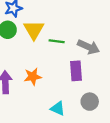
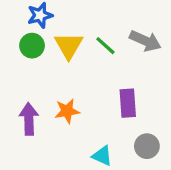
green line: (57, 41) -> (105, 46), moved, turned 35
gray arrow: (89, 47) -> (145, 41), moved

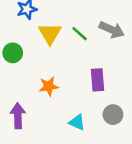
green circle: (32, 46) -> (13, 53), moved
purple arrow: (29, 119) -> (18, 116), moved

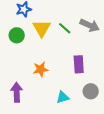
green circle: (13, 53) -> (17, 35), moved
cyan triangle: (77, 122) -> (63, 97), turned -40

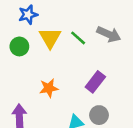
purple rectangle: (79, 64) -> (95, 82), turned 42
gray circle: (91, 91) -> (99, 115), moved

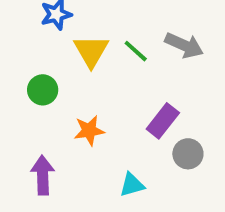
green circle: (19, 46) -> (43, 90), moved
gray circle: (99, 115) -> (188, 154), moved

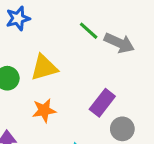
yellow triangle: (91, 51) -> (44, 68), moved, turned 44
green line: (136, 51) -> (89, 31), moved

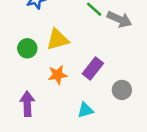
purple rectangle: (102, 103) -> (93, 69), moved

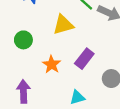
yellow triangle: (58, 39) -> (63, 25), moved
orange star: (58, 75) -> (52, 64), turned -30

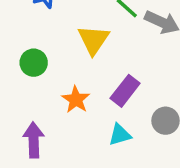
yellow triangle: (63, 25) -> (93, 40), turned -40
cyan triangle: (77, 97) -> (120, 135), moved

